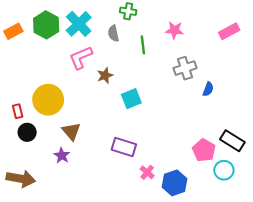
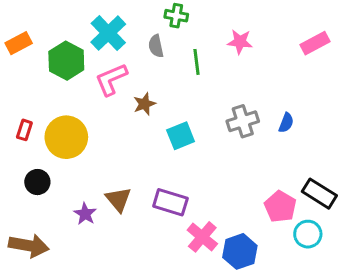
green hexagon: (46, 25) -> (66, 61), moved
gray cross: (185, 68) -> (243, 121), moved
red rectangle: (18, 111) -> (24, 130), moved, turned 32
brown triangle: (71, 131) -> (118, 199), moved
pink cross: (147, 172) -> (202, 237), size x1.5

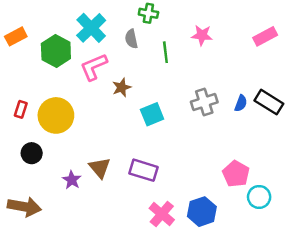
black rectangle: (319, 194) -> (269, 102), moved
pink cross: (202, 237) -> (162, 214), moved

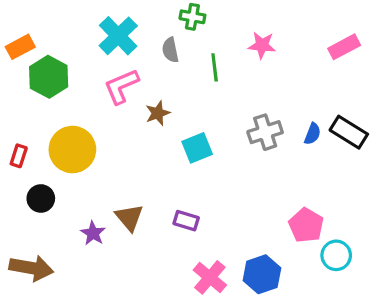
green hexagon: (56, 51) -> (49, 77), moved
red rectangle: (21, 109) -> (19, 156), moved
purple rectangle: (144, 170) -> (186, 221), size x0.7

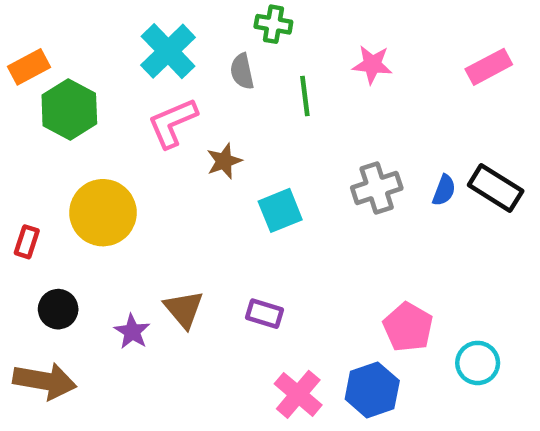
red rectangle: (19, 156) -> (27, 242), moved
black circle: (41, 198) -> (58, 309), moved
pink pentagon: (306, 225) -> (408, 327), moved

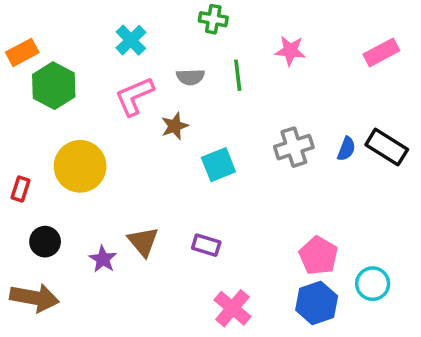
cyan cross: (168, 51) -> (131, 40), size x0.7
gray semicircle: (242, 71) -> (190, 77), moved, turned -80
blue hexagon: (372, 390) -> (317, 303), moved

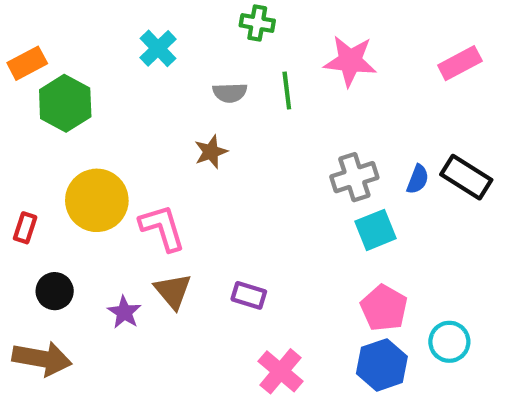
pink star: (290, 51) -> (350, 61), size x1.4
pink L-shape: (134, 96) -> (162, 228), moved, turned 96
cyan square: (218, 165) -> (375, 230), moved

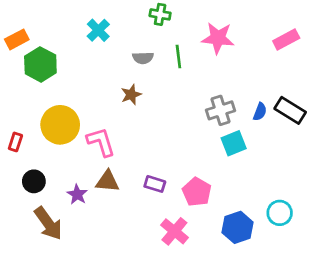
brown triangle: (173, 291) -> (107, 181), turned -45
pink pentagon: (384, 308) -> (197, 192), moved
brown arrow: (42, 359) -> (48, 223), moved, turned 44

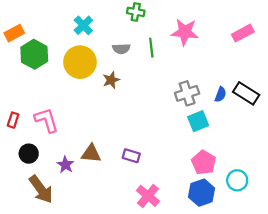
yellow circle: (60, 125) -> (80, 62), moved
pink L-shape: (101, 142) -> (47, 120), moved
pink pentagon: (197, 192) -> (204, 162), moved

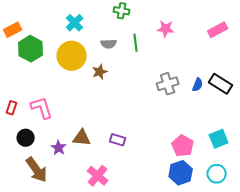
pink star: (185, 32) -> (166, 29), size x0.7
cyan square: (198, 121) -> (219, 139), moved
cyan circle: (237, 180) -> (217, 174), moved
pink cross: (148, 196) -> (98, 176), moved

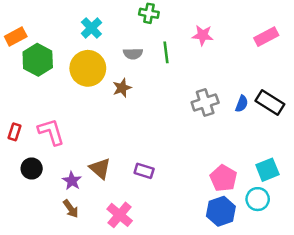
brown triangle: (82, 138) -> (100, 168), turned 36
brown arrow: (37, 170) -> (71, 209), moved, size x0.6
cyan circle: (217, 174) -> (258, 199), moved

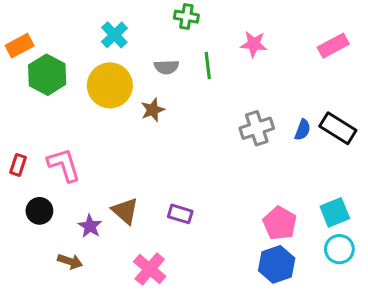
cyan circle: (258, 199) -> (339, 249), moved
brown arrow: (71, 209) -> (70, 261), moved, turned -36

